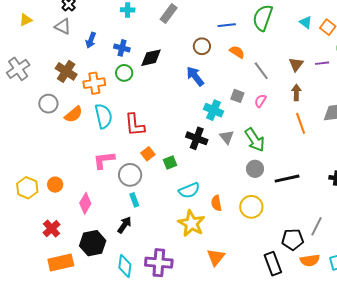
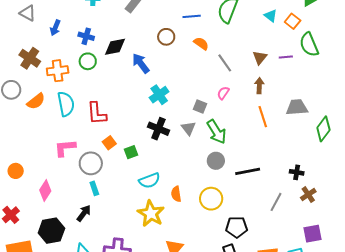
blue arrow: (195, 76) -> (141, 63), moved
gray square: (237, 96) -> (200, 106), moved
cyan cross: (213, 110) -> (159, 95), moved, turned 30
gray line: (317, 226) -> (276, 202), moved
black pentagon: (293, 239) -> (237, 227), moved

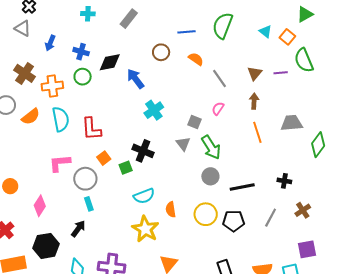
black cross: (158, 129) -> (143, 151), moved
black cross: (297, 172) -> (284, 181), moved
black pentagon: (237, 227) -> (234, 221), moved

